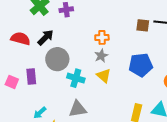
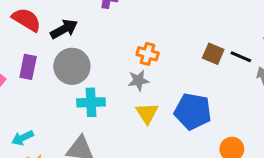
yellow triangle: (104, 76) -> (147, 113), moved
purple rectangle: (31, 77) -> (28, 67), moved
cyan cross: (76, 78) -> (91, 102), turned -36

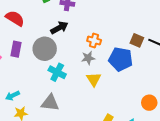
black arrow: (64, 29) -> (59, 28), moved
cyan cross: (91, 102) -> (57, 72), turned 30
blue pentagon: (193, 111) -> (121, 59), moved

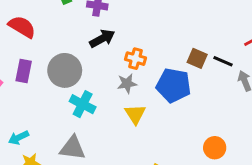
black arrow: (59, 28) -> (102, 38), moved

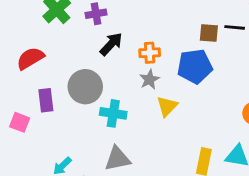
red semicircle: (22, 27) -> (30, 58), turned -44
yellow triangle: (135, 114) -> (167, 106), turned 35

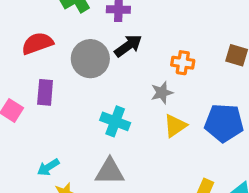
orange cross: (150, 53) -> (183, 63), moved
blue pentagon: (195, 66) -> (224, 123), moved
gray circle: (85, 87) -> (90, 59), moved

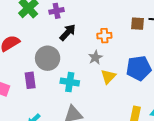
gray circle: (90, 59) -> (48, 58), moved
purple rectangle: (45, 92) -> (30, 80), moved

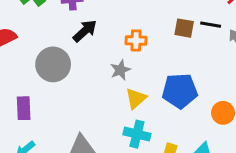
purple rectangle: (30, 80) -> (24, 108), moved
cyan cross: (70, 82) -> (137, 134), moved

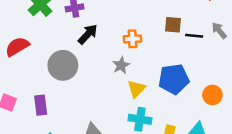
black line: (211, 25) -> (194, 36), moved

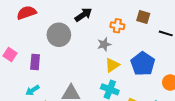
brown square: (173, 25) -> (143, 17), moved
blue pentagon: (174, 79) -> (143, 64), turned 30

